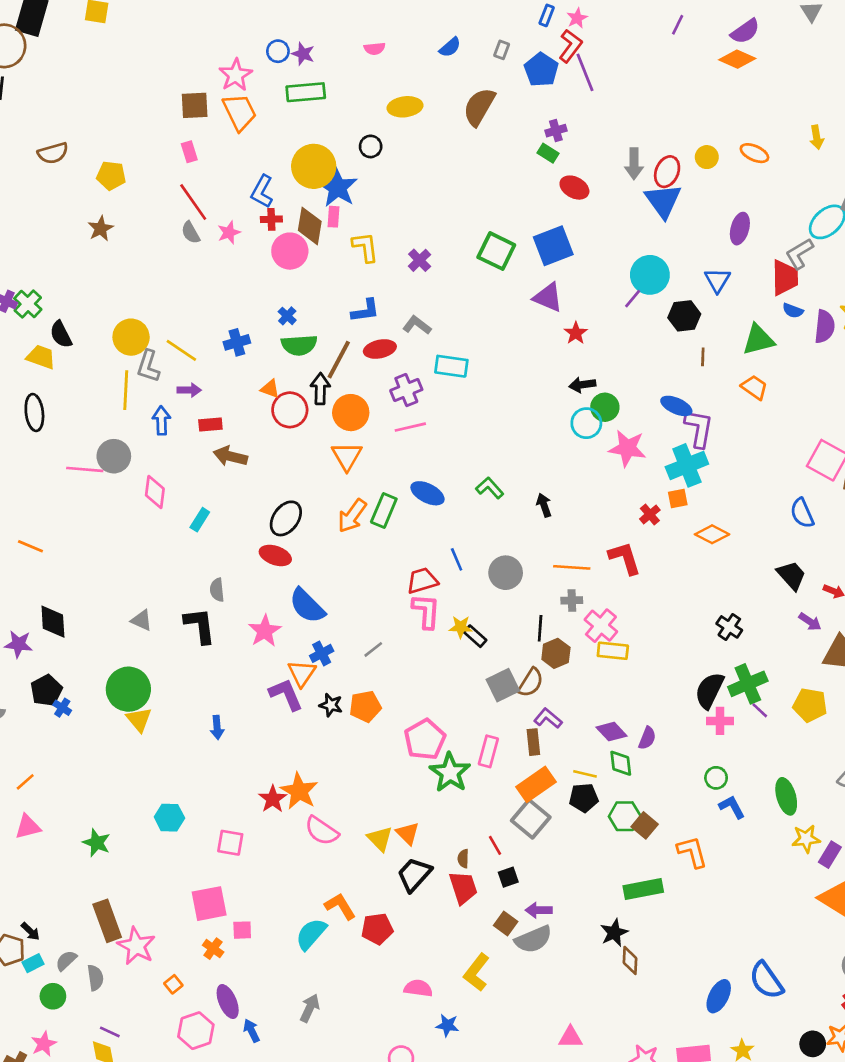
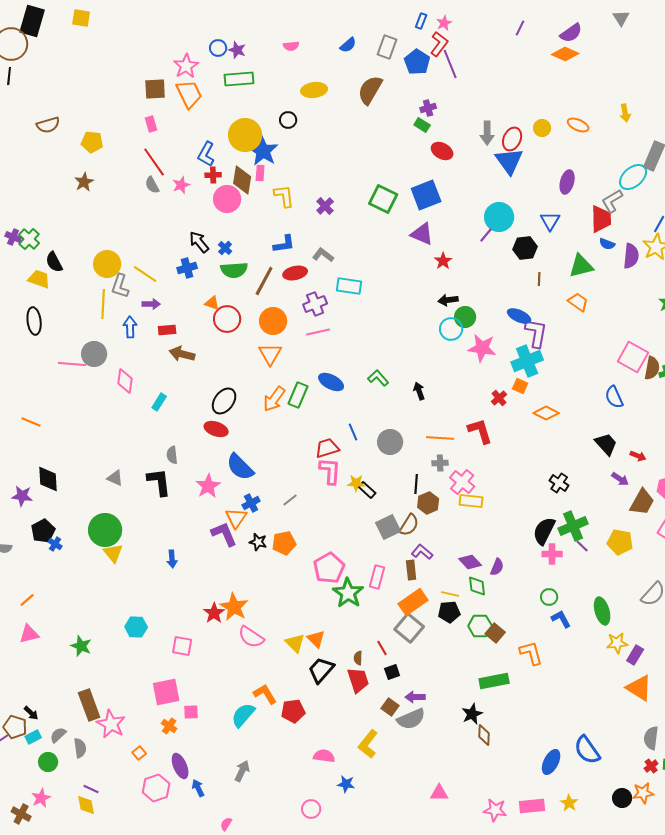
gray rectangle: (502, 50) -> (387, 47), size x1.6
black arrow: (320, 389) -> (199, 242), moved, turned -40
orange square: (678, 499) -> (520, 386), turned 35

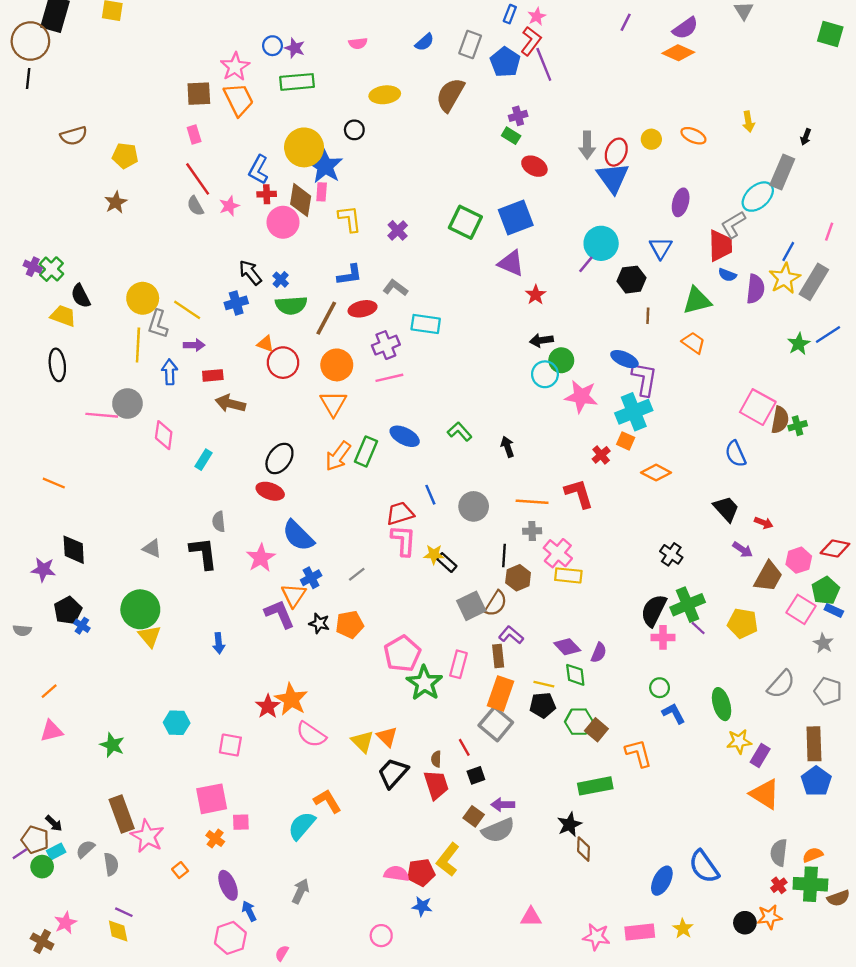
orange rectangle: (413, 602) -> (501, 694), turned -36
red pentagon: (293, 711) -> (421, 872), moved
green circle: (48, 762) -> (42, 867), moved
pink hexagon: (156, 788) -> (230, 938), moved

